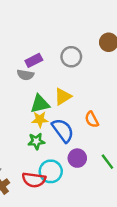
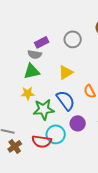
green triangle: (40, 104) -> (32, 71), moved
yellow star: (40, 119) -> (28, 93), moved
green star: (36, 141) -> (44, 109), size x1.5

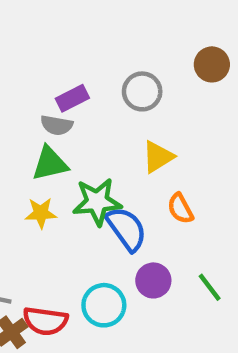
yellow triangle: (66, 72) -> (158, 157), moved
green star: (44, 109) -> (97, 202), moved
red semicircle: (42, 141) -> (45, 321), moved

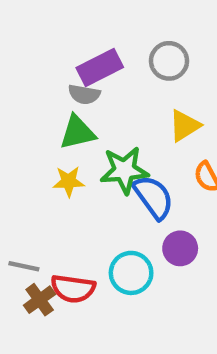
purple rectangle: (72, 98) -> (100, 68), size x1.4

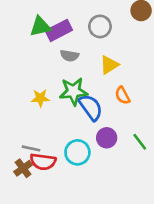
gray semicircle: (84, 94) -> (69, 56), moved
green triangle: (77, 132) -> (40, 26), moved
gray line: (24, 266) -> (31, 148), moved

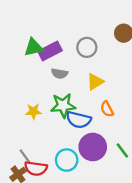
blue semicircle: (91, 107) -> (79, 120), turned 140
purple circle: (107, 138) -> (93, 147), size x1.5
gray line: (31, 148) -> (25, 156), turned 42

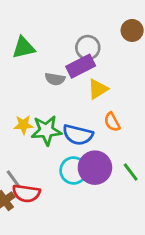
purple rectangle: (50, 51) -> (81, 66), moved
green star: (63, 105) -> (46, 130), moved
cyan circle: (67, 160) -> (74, 170), moved

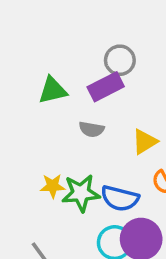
gray circle: (88, 48) -> (120, 60), moved
purple rectangle: (81, 66) -> (106, 87), moved

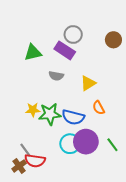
purple rectangle: (106, 87) -> (65, 50), turned 60

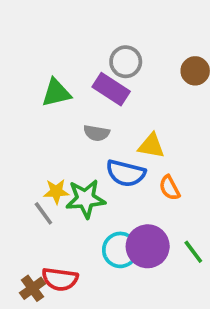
yellow triangle: (88, 83) -> (151, 146), turned 42
blue semicircle: (73, 117) -> (126, 173), moved
gray line: (25, 150) -> (43, 213), moved

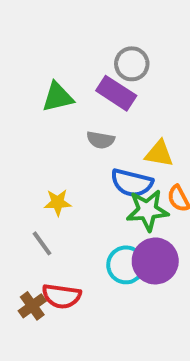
green star: (86, 199) -> (147, 210), moved
gray line: (43, 213) -> (42, 243), moved

